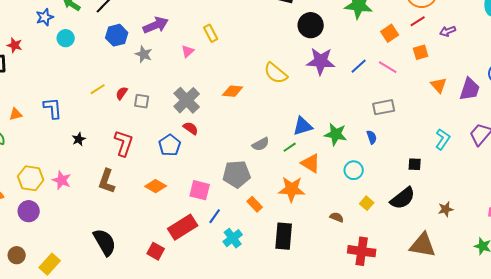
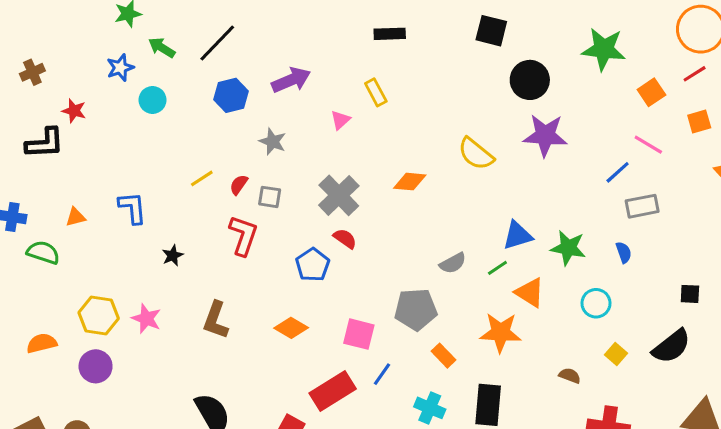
gray star: (144, 54) -> (273, 142), moved
blue line: (359, 66) -> (618, 172), moved
red L-shape: (124, 143) -> (243, 235), moved
cyan cross: (233, 238) -> (430, 408), moved, turned -30

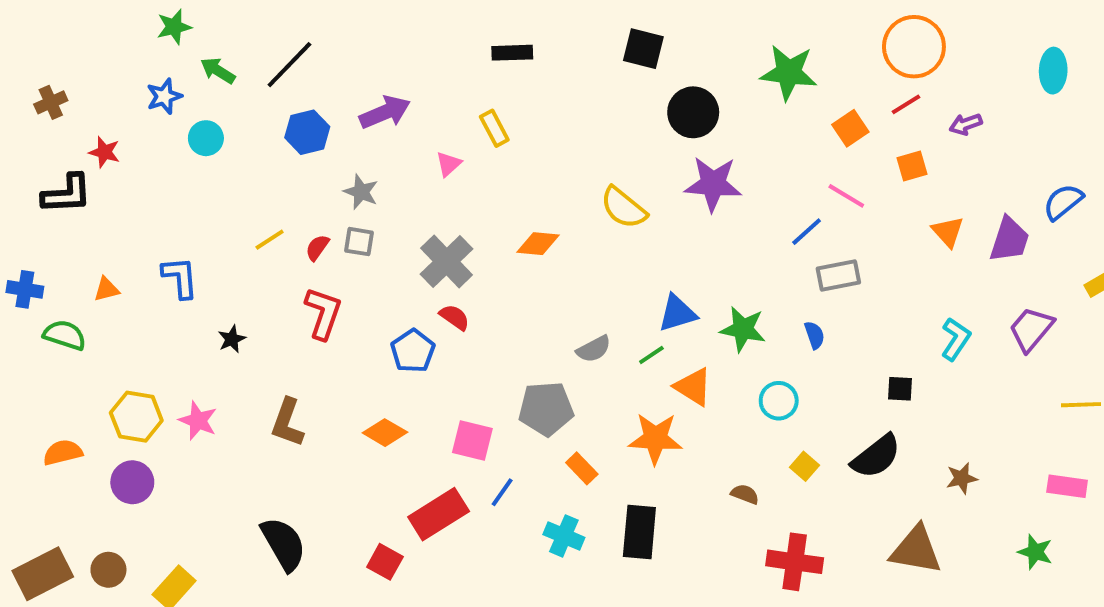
gray square: (270, 197) -> (359, 242), moved

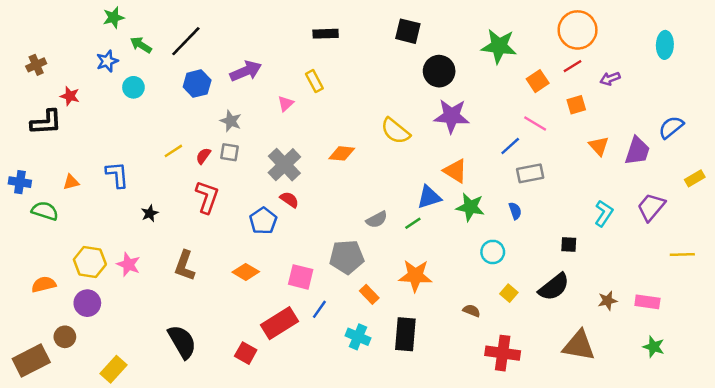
orange triangle: (693, 387) -> (455, 171), moved
pink rectangle: (1067, 486) -> (647, 302), moved
brown circle: (108, 570) -> (65, 337), moved

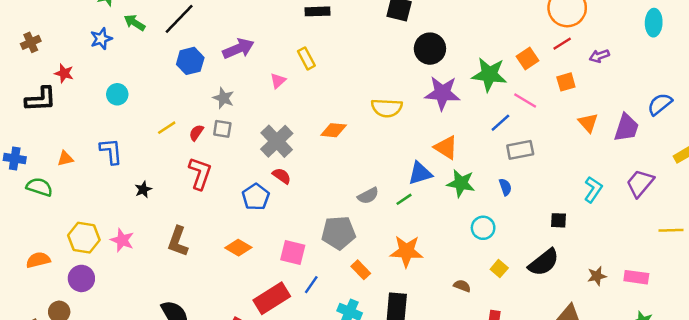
green star: (499, 46) -> (489, 75), moved
cyan circle: (133, 87) -> (117, 94), moved
yellow semicircle: (395, 131) -> (387, 108), turned -36

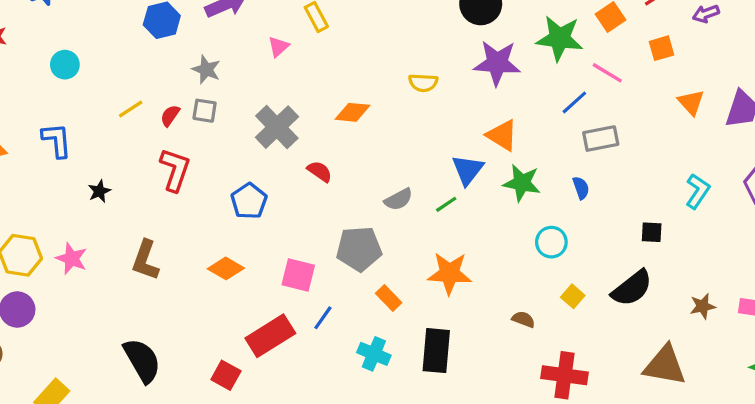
yellow semicircle: (387, 108) -> (423, 83), size x0.7
blue triangle: (420, 173) -> (468, 170), turned -35
red semicircle: (282, 176) -> (320, 171), moved

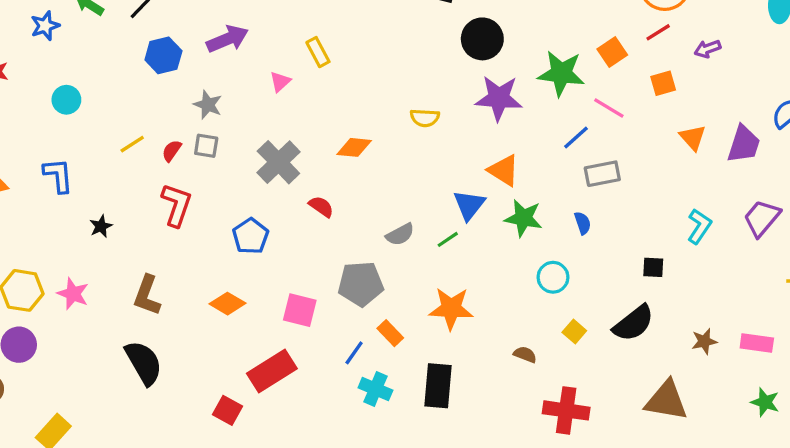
blue line: (323, 318) -> (354, 353), moved
black semicircle: (142, 360) -> (144, 363), moved

